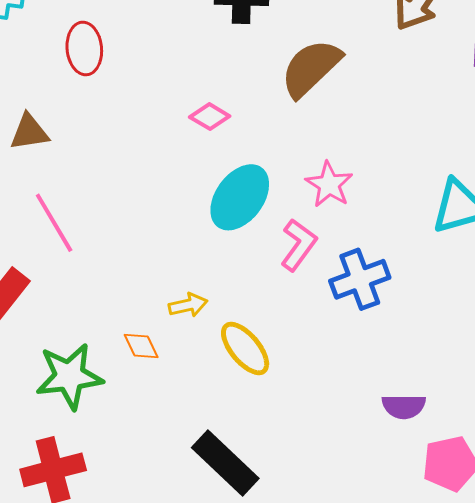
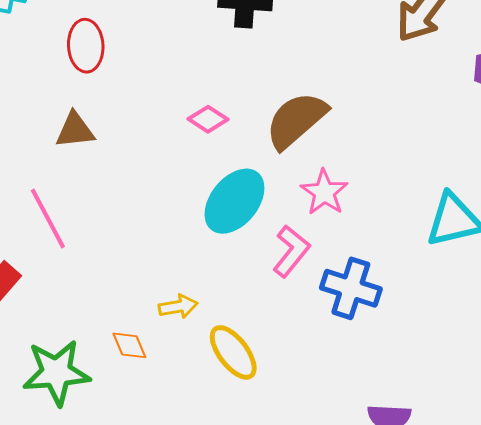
brown semicircle: (311, 68) -> (296, 120), moved
brown triangle: (29, 132) -> (75, 130), moved
blue cross: (360, 279) -> (351, 288), turned 36

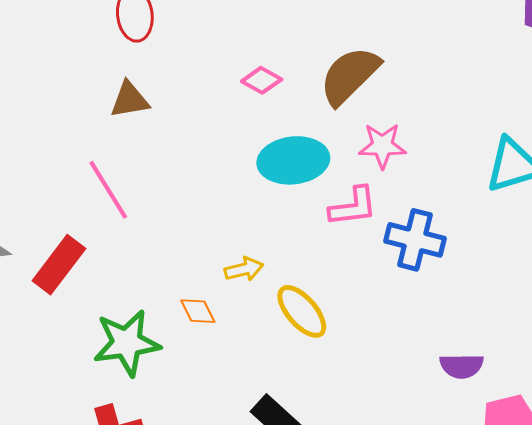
pink star: (324, 192) -> (382, 146), turned -30
cyan ellipse: (234, 201) -> (293, 160), turned 48
pink L-shape: (291, 251) -> (353, 207), turned 48

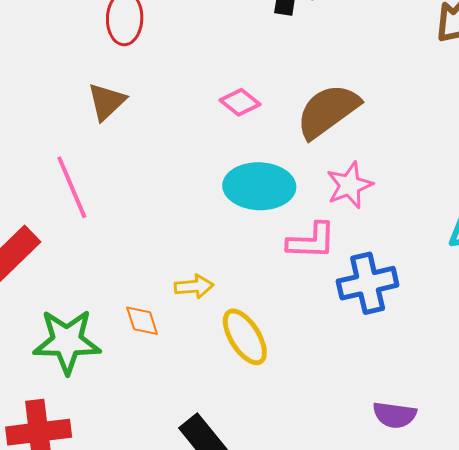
brown triangle: (130, 100) -> (107, 102), turned -42
pink star: (382, 146) -> (350, 185), turned -30
blue cross: (415, 240) -> (368, 283), turned -36

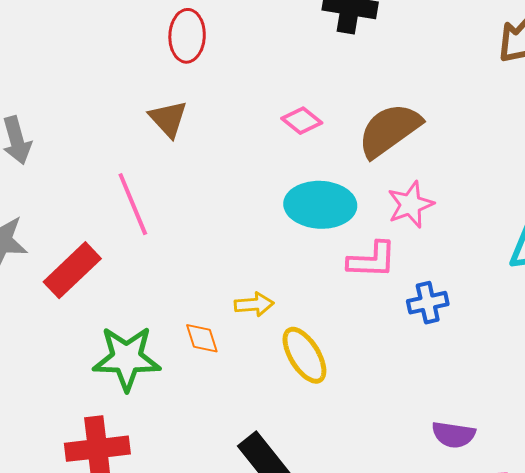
brown triangle: (107, 102) -> (168, 119), turned -30
blue cross: (368, 283) -> (428, 303), size x0.7

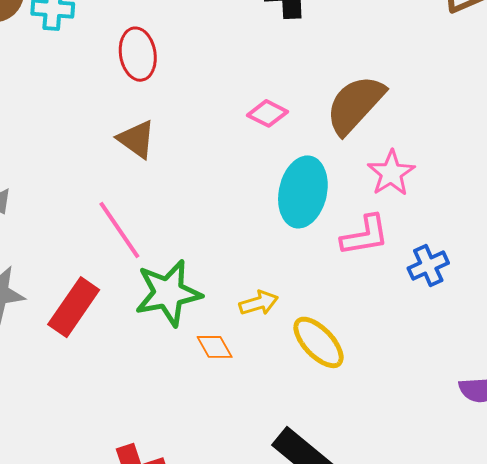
cyan ellipse: (320, 205) -> (303, 192), turned -68
green star: (127, 358) -> (168, 293), moved

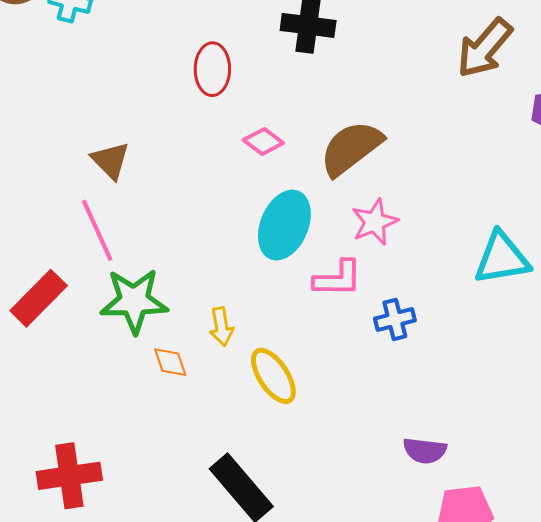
red ellipse: (138, 54) -> (212, 69), moved
brown triangle: (136, 139) -> (110, 160), moved
yellow arrow: (259, 303) -> (221, 327), turned 87

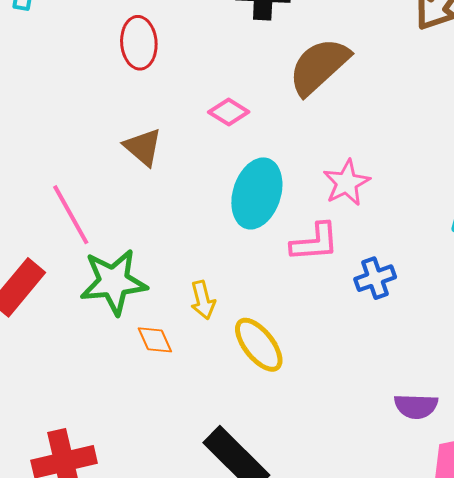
red ellipse: (212, 69) -> (139, 43), moved
brown semicircle: (351, 148) -> (319, 66), moved
brown triangle: (110, 160) -> (143, 147), moved

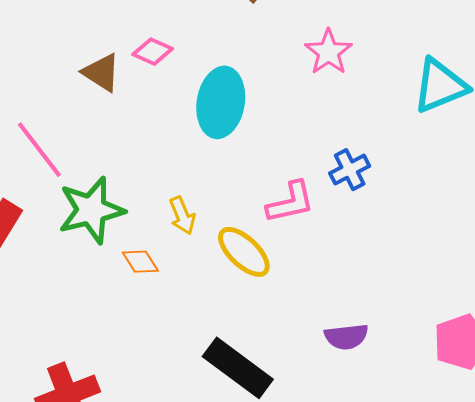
pink diamond: (229, 112) -> (153, 52), moved
pink star: (347, 183) -> (328, 52), moved
pink L-shape: (315, 242) -> (290, 202), moved
purple semicircle: (416, 406) -> (346, 337), moved

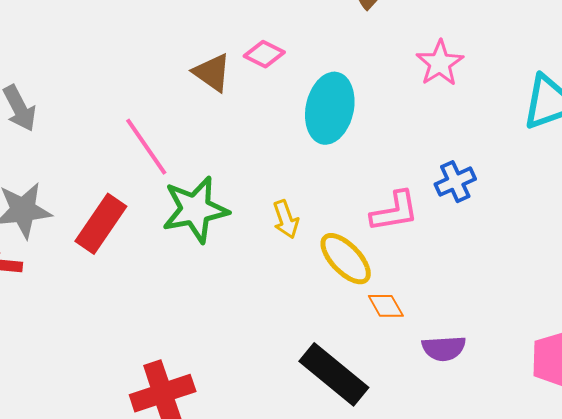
orange diamond: (140, 262) -> (386, 306), moved

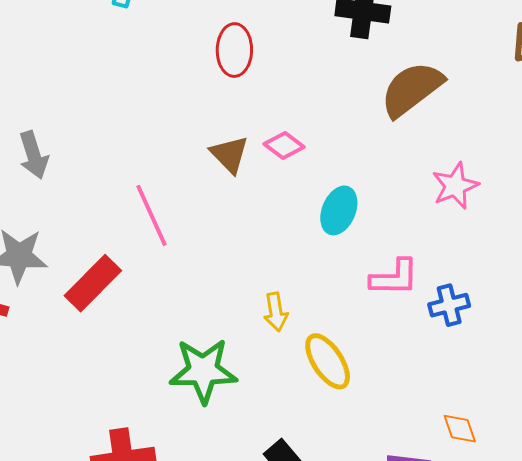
cyan ellipse: (330, 108) -> (339, 210), size x0.7
green star: (195, 209) -> (203, 371), moved
pink L-shape: (395, 211) -> (394, 278), moved
orange diamond: (386, 306) -> (460, 429), moved

